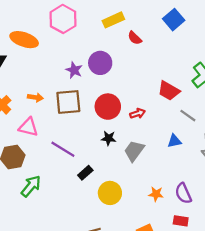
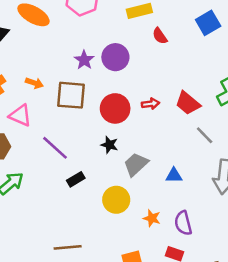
red arrow: (138, 113) -> (150, 104), moved
blue triangle: (174, 141) -> (174, 175), moved
yellow circle: (110, 193) -> (116, 200), moved

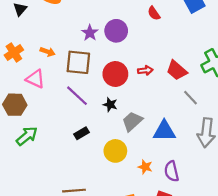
purple line: (55, 148) -> (77, 96), moved
blue triangle: (174, 175) -> (164, 131), size x1.6

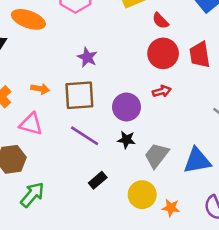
purple circle: (116, 31) -> (126, 107), moved
red trapezoid: (177, 70) -> (200, 55), moved, turned 50
red circle: (115, 74) -> (163, 53), moved
orange star: (145, 167) -> (171, 208), moved

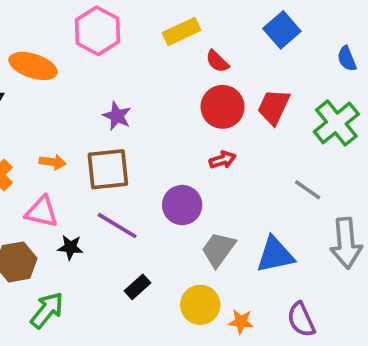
red trapezoid: (200, 55) -> (274, 107), turned 36
purple circle: (126, 107) -> (182, 205), moved
black star: (126, 140) -> (70, 247), moved

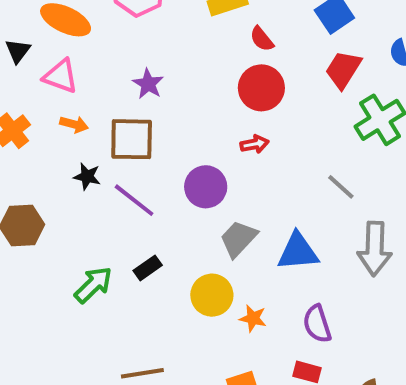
red trapezoid: (274, 107) -> (343, 70), moved
pink triangle: (42, 212) -> (61, 76), moved
black star: (70, 247) -> (87, 176), moved
green arrow: (47, 310) -> (93, 285), moved

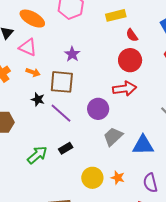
red arrow: (254, 144) -> (125, 89), size x1.6
yellow circle: (212, 295) -> (92, 178), moved

